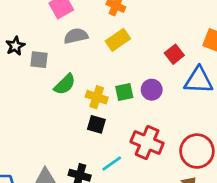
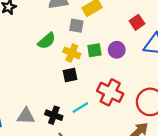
gray square: (39, 60) -> (76, 26), moved
black square: (96, 124) -> (70, 75), turned -32

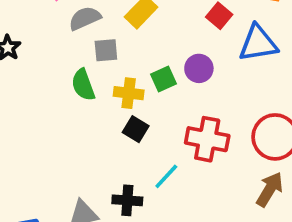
gray square: (76, 26) -> (106, 50), moved
green semicircle: (47, 41) -> (83, 85), turned 126
black square: (70, 75) -> (136, 129), turned -32

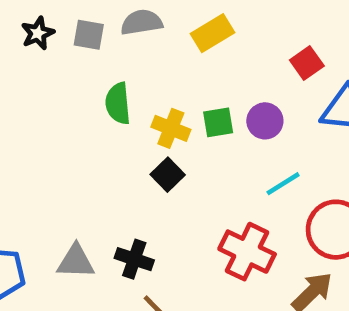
gray square: (106, 50) -> (89, 35), moved
red cross: (207, 139) -> (247, 252), moved
cyan line: (166, 176) -> (283, 184), moved

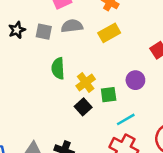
green square: (218, 122) -> (109, 95), moved
yellow cross: (171, 128) -> (86, 82), turned 30
cyan line: (283, 184) -> (126, 119), moved

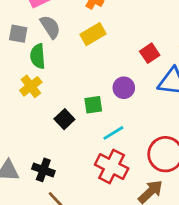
gray semicircle: (72, 26) -> (50, 27), turned 65
green semicircle: (58, 68) -> (38, 56), moved
yellow cross: (86, 82) -> (31, 86), moved

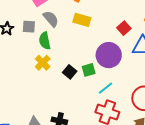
yellow rectangle: (93, 34) -> (82, 20), turned 54
purple circle: (124, 88) -> (109, 55), size x1.6
black square: (64, 119) -> (70, 72), moved

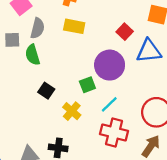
gray semicircle: (51, 19) -> (37, 28), turned 60
yellow cross: (43, 63) -> (72, 111), moved
black square: (70, 72) -> (46, 91), moved

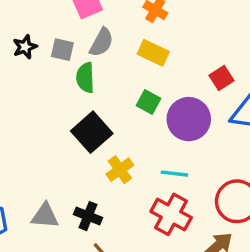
green square: (87, 85) -> (148, 102), moved, turned 35
black square: (46, 91) -> (92, 132), size x1.6
cyan line: (109, 104) -> (174, 174), turned 36

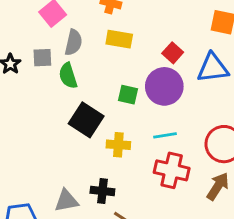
red square: (221, 78) -> (173, 53), moved
green square: (148, 102) -> (128, 95), moved
yellow cross: (120, 170) -> (118, 145), turned -35

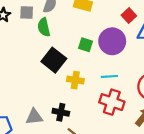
red square: (173, 53) -> (129, 16), moved

